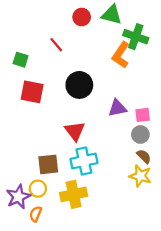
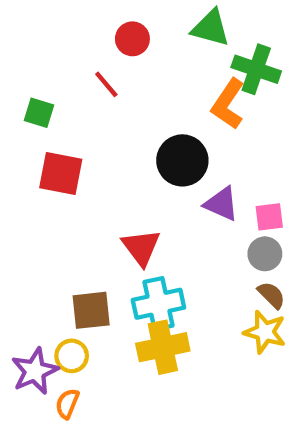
red circle: (82, 17) -> (132, 39), moved
black circle: (79, 85) -> (182, 160), moved
purple triangle: (117, 108) -> (221, 204), turned 36
yellow cross: (74, 194) -> (163, 347), moved

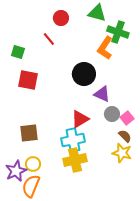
pink square: (269, 217) -> (127, 118), moved, turned -32
red triangle: (141, 247) -> (80, 119), moved, turned 36
gray circle: (265, 254) -> (112, 114), moved
brown square: (91, 310) -> (29, 133), moved
orange semicircle: (67, 404) -> (31, 186), size x1.6

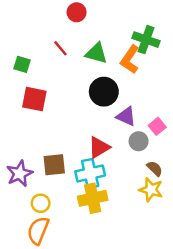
green triangle: (97, 13) -> (96, 53), moved
red circle: (61, 18) -> (77, 12), moved
pink square: (127, 118) -> (157, 126), moved
brown square: (29, 133) -> (54, 165), moved
purple star: (16, 171) -> (20, 173), moved

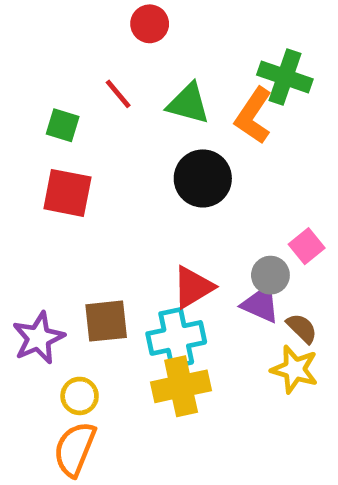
green square: (22, 64) -> (63, 125), moved
purple triangle: (126, 116) -> (261, 304), moved

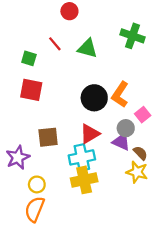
orange L-shape: (254, 116) -> (120, 94), moved
black circle: (203, 178) -> (94, 98), moved
brown square: (106, 321) -> (48, 137), moved

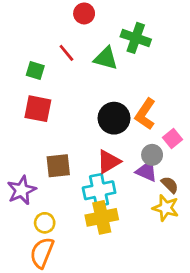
green cross: (132, 36) -> (136, 38), moved

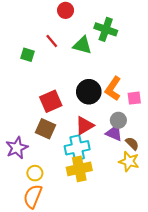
red square: (38, 109) -> (51, 101), moved, turned -35
pink square: (172, 139) -> (134, 98), moved, turned 32
brown square: (58, 166) -> (45, 129), turned 30

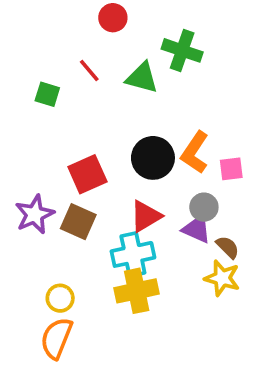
purple star: (17, 148) -> (35, 214), moved

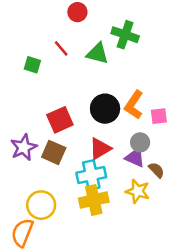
yellow star: (222, 278) -> (138, 191), moved
yellow circle: (60, 298) -> (41, 205), size x1.5
orange semicircle: (56, 338) -> (22, 233), moved

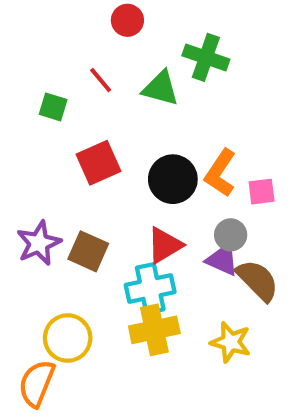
red square: (60, 120) -> (99, 163), moved
brown semicircle: (156, 170) -> (257, 280), size x1.6
yellow star: (138, 191) -> (231, 342), moved

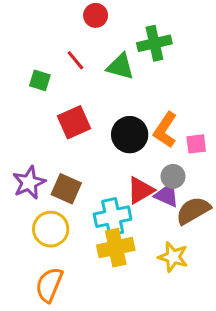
green cross: (206, 57) -> (154, 43), turned -32
red triangle: (165, 245) -> (140, 190), moved
brown semicircle: (257, 280) -> (193, 210), turned -75
yellow circle: (68, 338) -> (51, 229), moved
orange semicircle: (37, 383) -> (49, 285), moved

